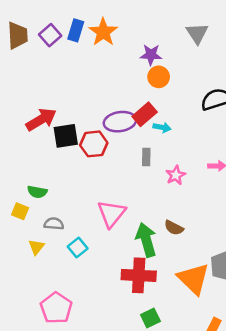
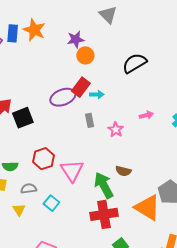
red hexagon: (94, 144) -> (43, 159), moved

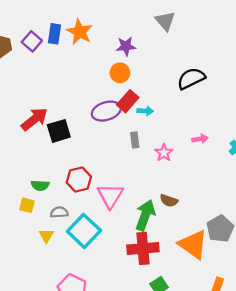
orange circle: (85, 55) -> (120, 73), moved
green arrow: (104, 185) -> (145, 215), turned 44
cyan square: (51, 203) -> (84, 231), size x1.8

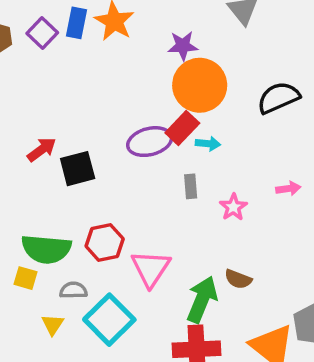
orange circle: (120, 73) -> (200, 85), moved, size x1.8
red arrow: (34, 119) -> (42, 150), size x0.7
green semicircle: (40, 185) -> (46, 249), size x1.8

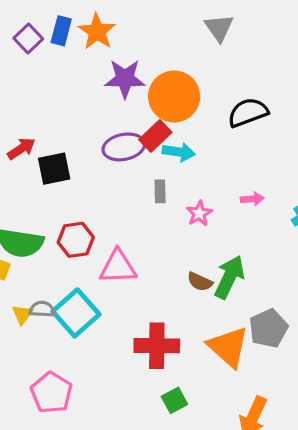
purple star: (183, 46) -> (125, 79), moved, size x1.4
cyan arrow: (208, 144) -> (179, 152), size x1.4
pink triangle: (151, 268) -> (118, 267), turned 51
gray semicircle: (73, 290) -> (42, 309), moved
green arrow: (202, 300) -> (229, 277), moved

